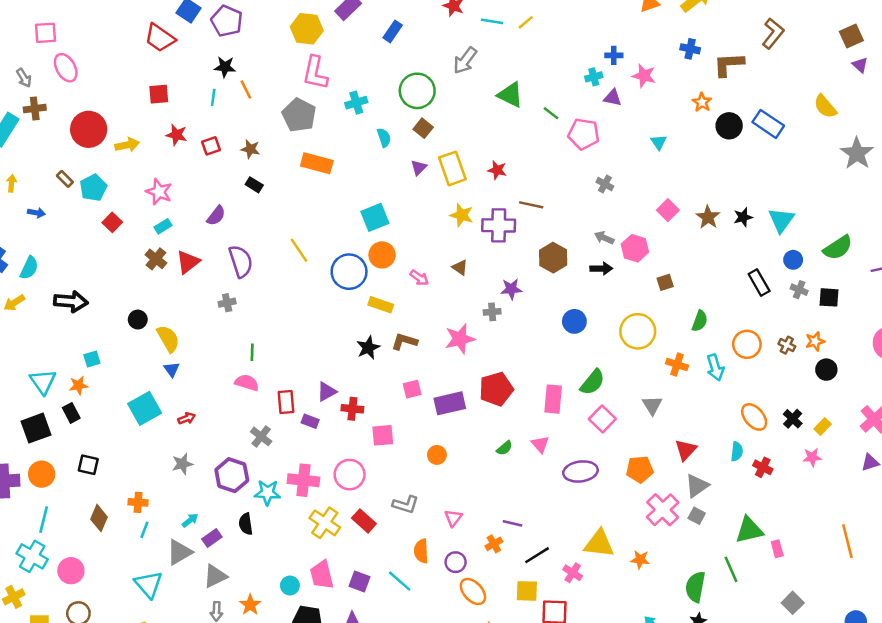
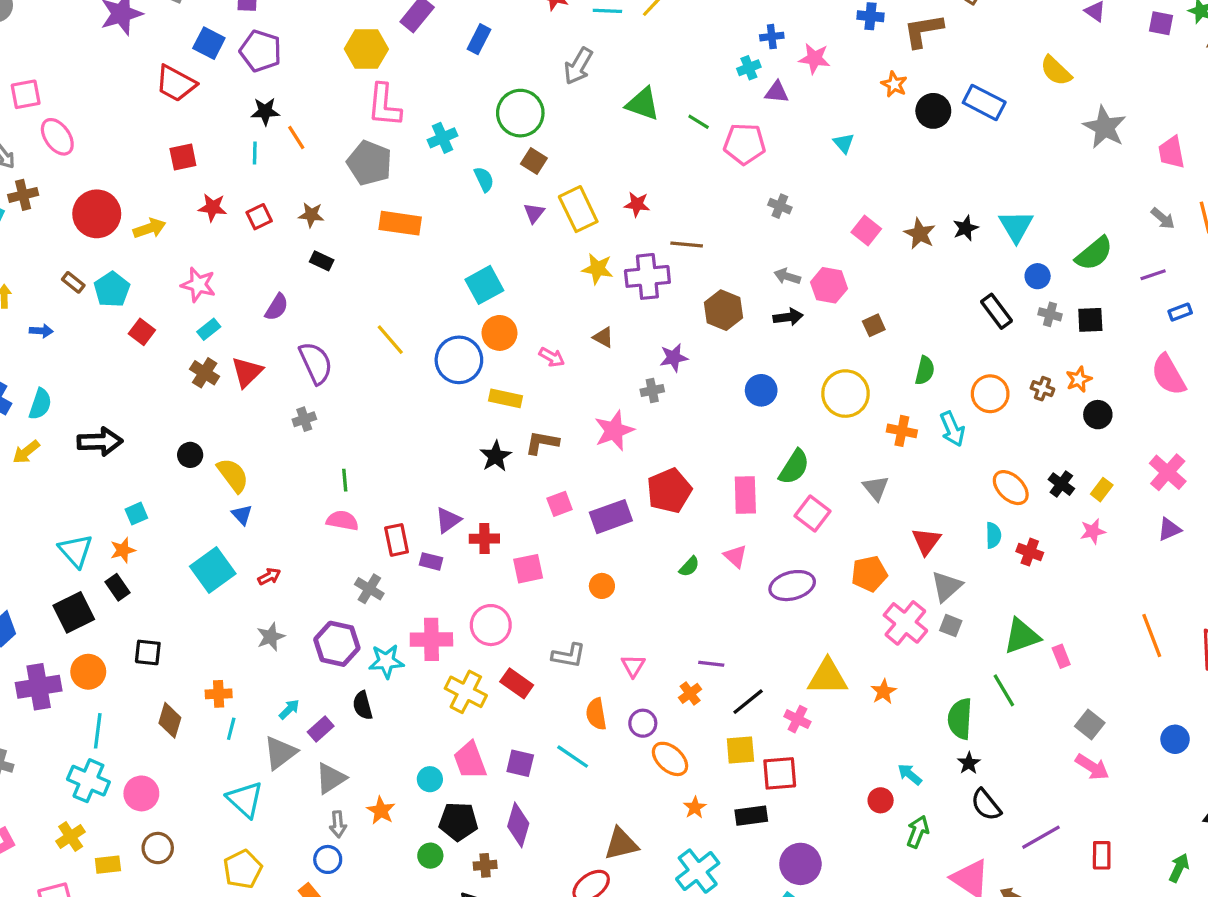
orange star: (640, 560) -> (884, 692), turned -30

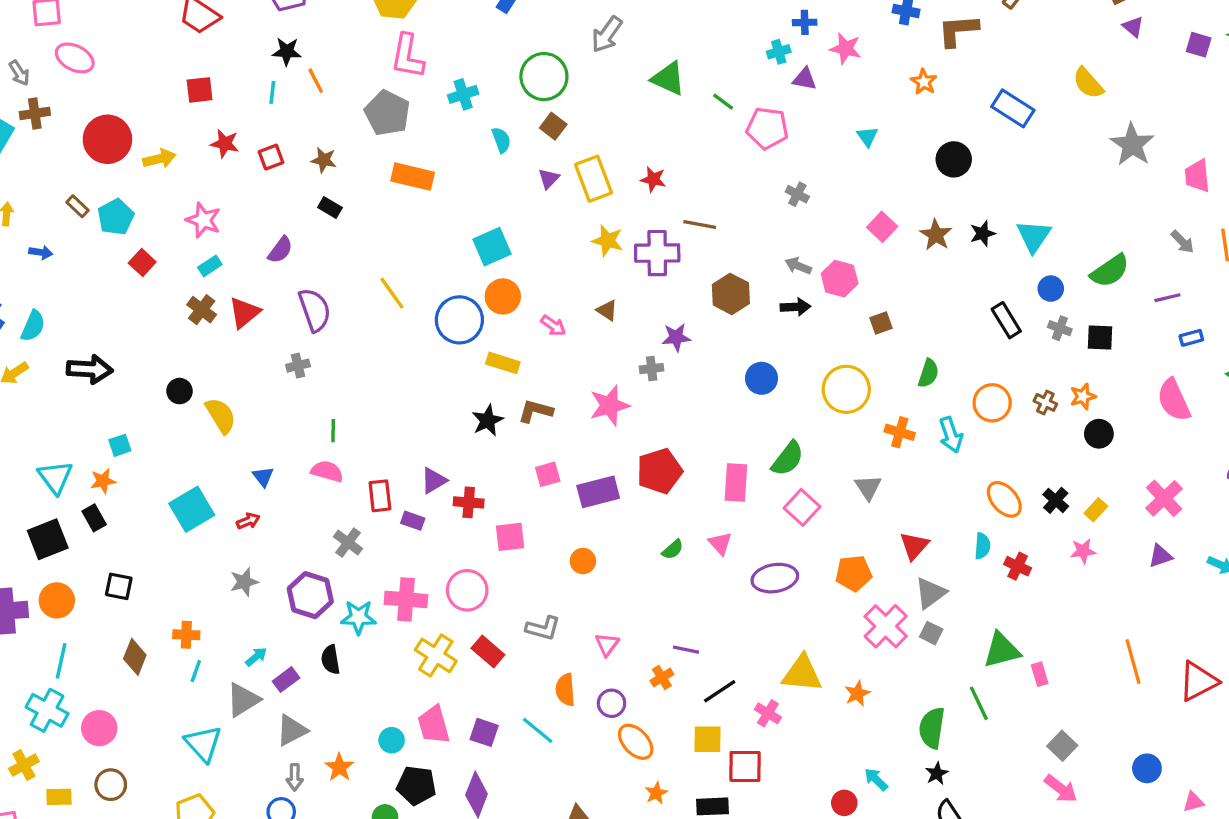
black circle: (933, 111) -> (954, 159), moved
pink ellipse: (57, 137) -> (75, 58), turned -33
blue triangle: (242, 515) -> (263, 477), moved

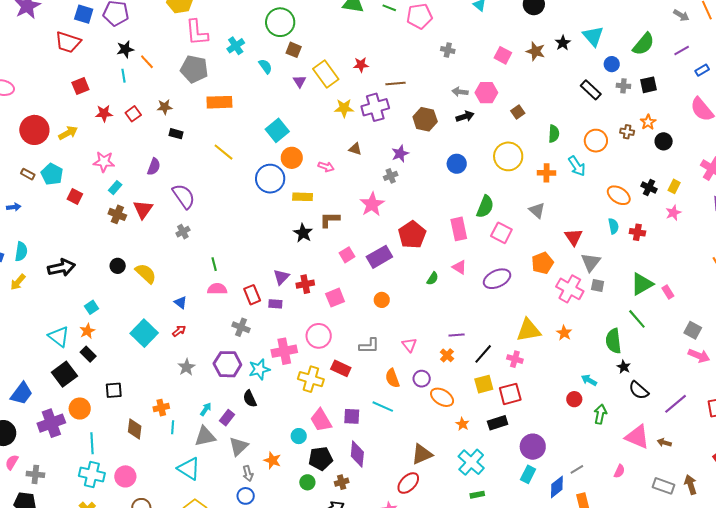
yellow line: (392, 293) -> (224, 152), moved
gray triangle: (243, 700) -> (205, 436), turned 35

